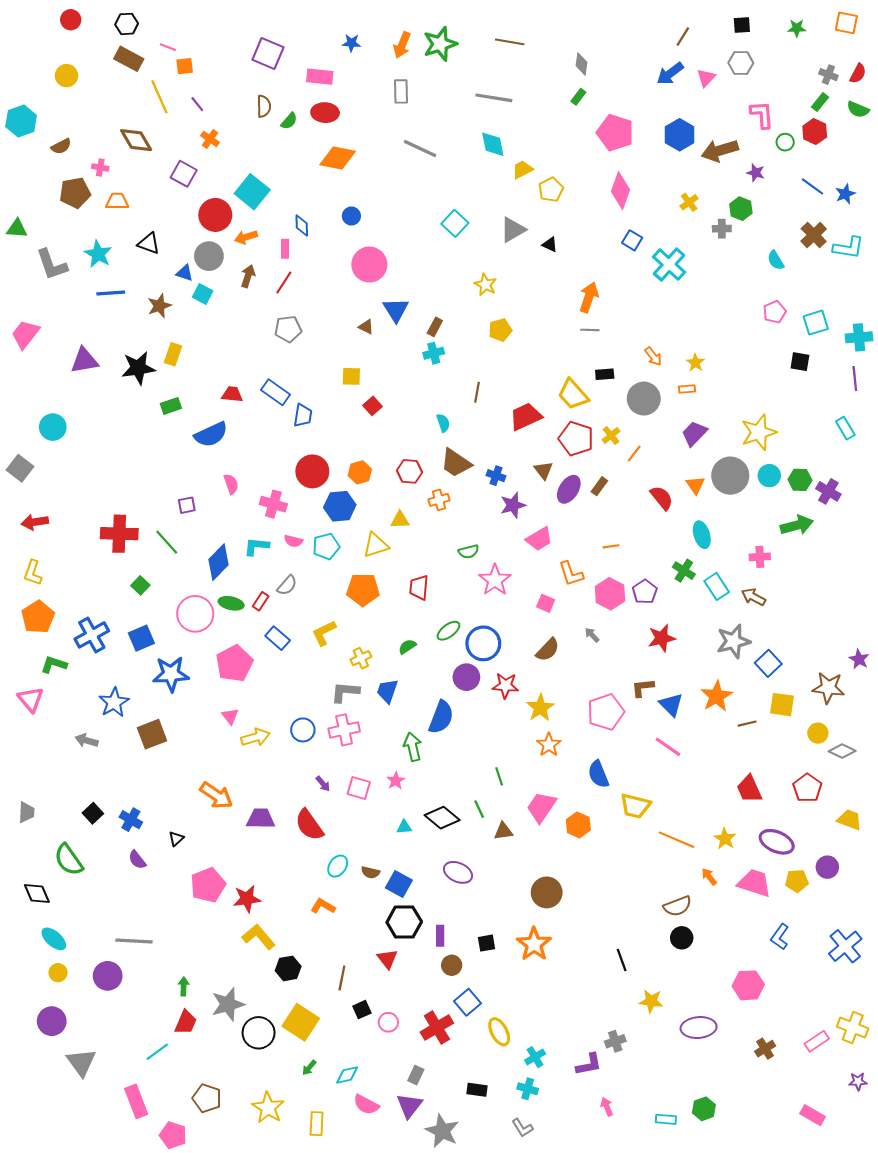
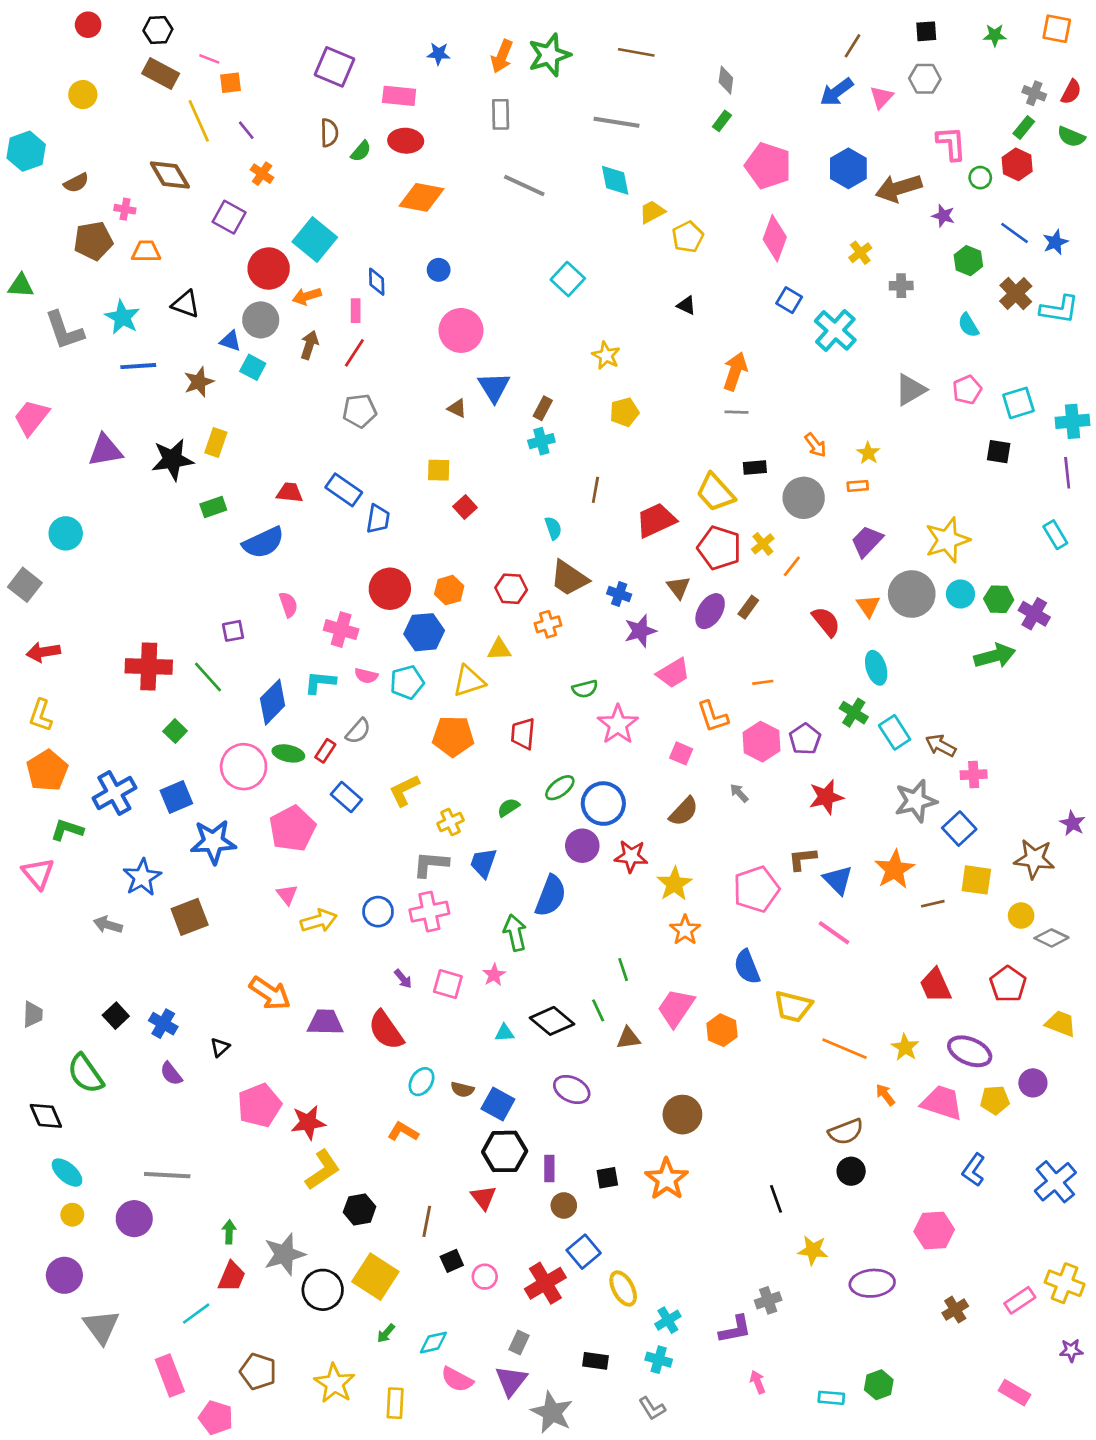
green hexagon: (741, 209) -> (968, 261), moved
gray triangle: (513, 230) -> (910, 390), moved
pink cross: (760, 557) -> (974, 775), moved
yellow L-shape: (259, 937) -> (323, 1170), turned 96

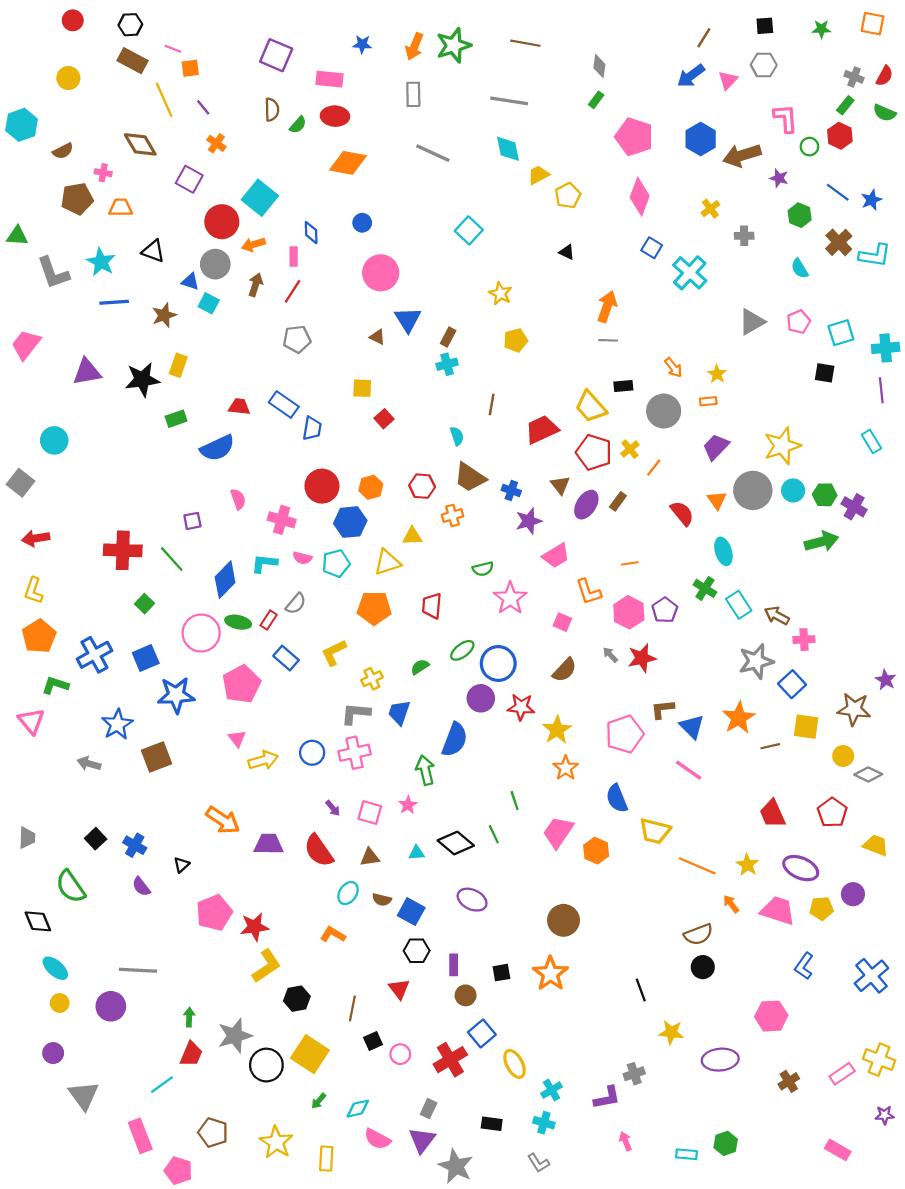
red star: (826, 797) -> (642, 658), moved
brown triangle: (628, 1038) -> (370, 857), moved
black hexagon: (505, 1151) -> (417, 951), size x0.7
purple circle: (64, 1275) -> (53, 1053), size x0.7

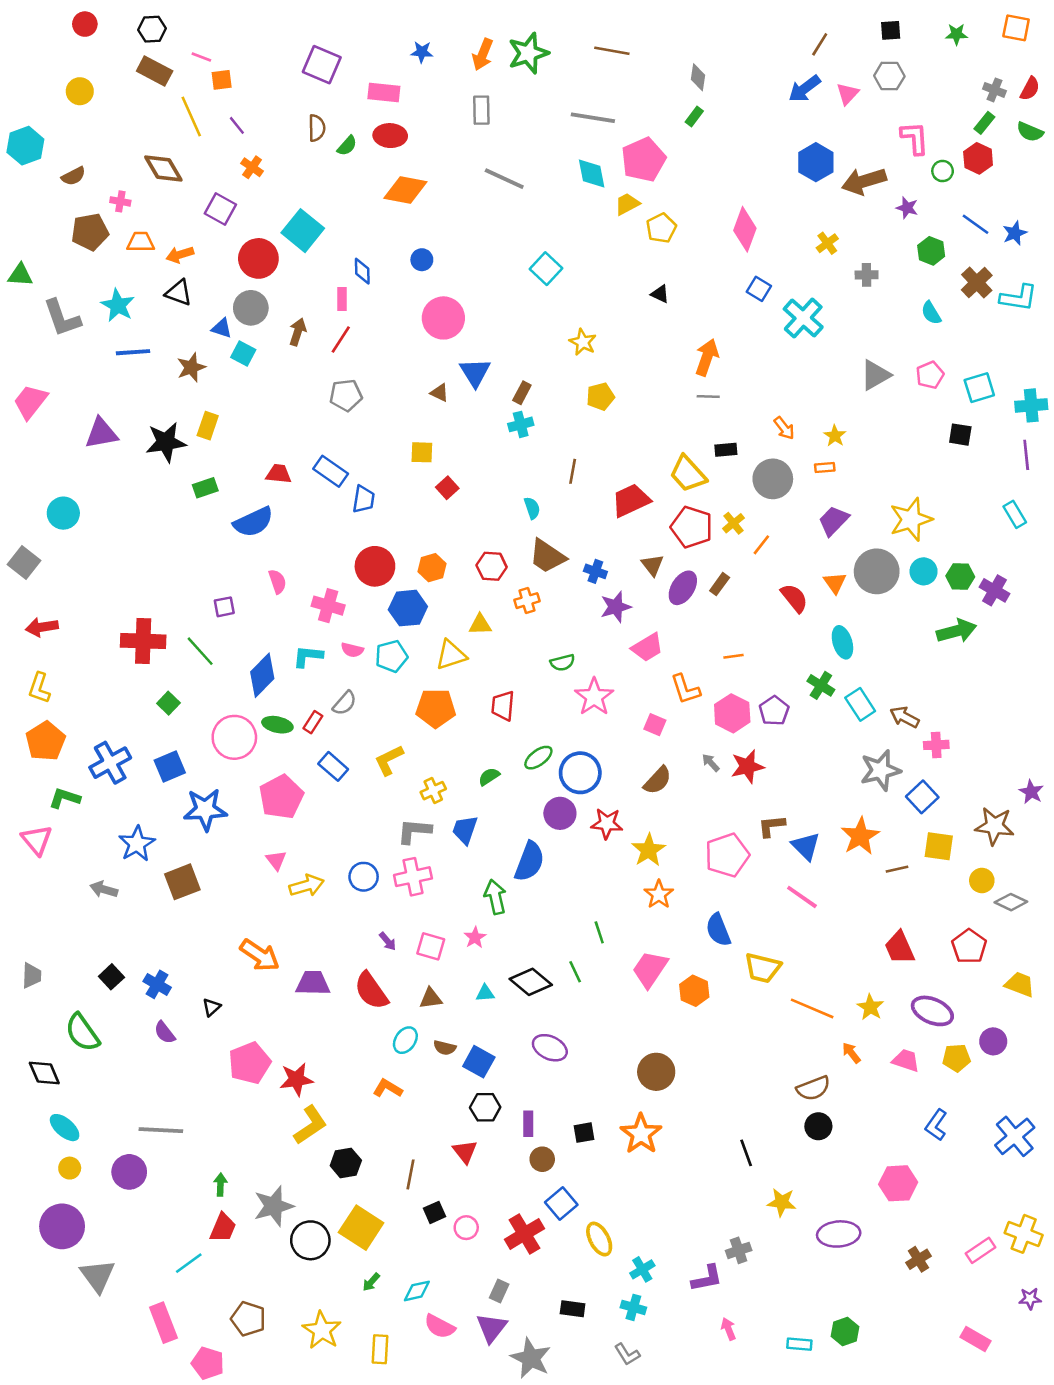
pink pentagon: (634, 137) -> (644, 160), moved, turned 30
orange arrow: (253, 245) -> (180, 255), moved
pink trapezoid: (778, 911) -> (906, 1060), size x0.7
purple circle: (53, 1053) -> (62, 1226), size x1.8

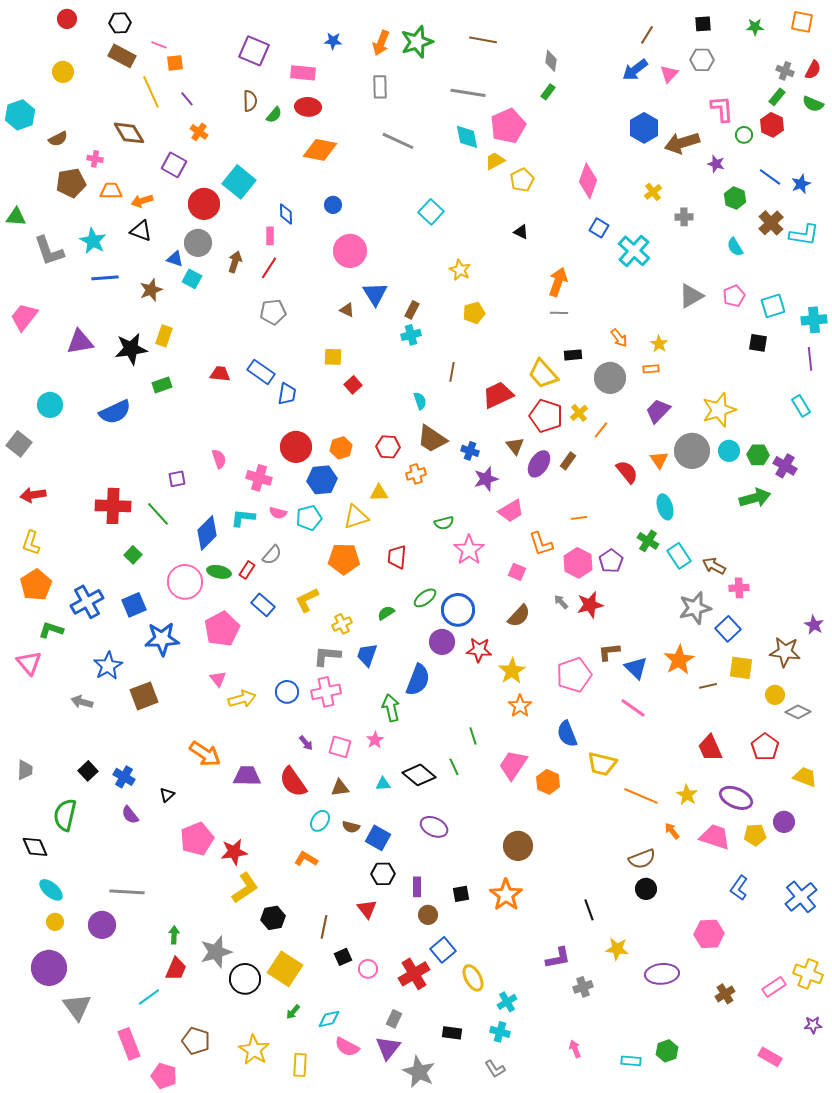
blue semicircle: (253, 522) -> (115, 412), moved
green semicircle: (82, 1033) -> (65, 815), turned 48
pink trapezoid: (906, 1060) -> (715, 837), size x1.4
purple L-shape: (707, 1278) -> (558, 958), moved

